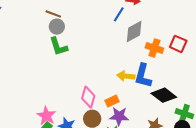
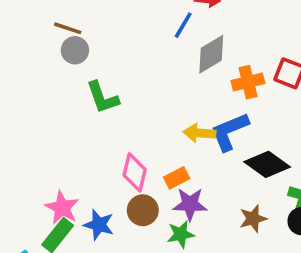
green L-shape: (58, 47) -> (102, 97), moved
orange cross: (154, 48) -> (248, 82), turned -30
blue L-shape: (143, 76) -> (230, 131), turned 55

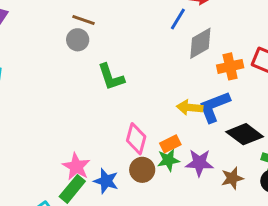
gray circle: (75, 50) -> (78, 40), moved
purple star: (190, 204) -> (199, 163), moved
green star: (181, 234) -> (168, 160), moved

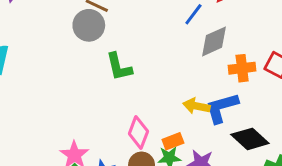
gray circle: (78, 40) -> (89, 25), size x1.4

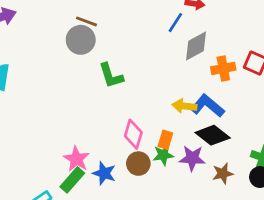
blue L-shape: (222, 108) -> (208, 106), turned 60
black diamond: (250, 139) -> (213, 135), moved
orange rectangle: (173, 141) -> (165, 140), turned -48

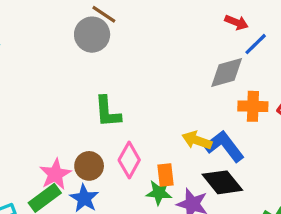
blue line: (175, 23) -> (256, 44), moved
green L-shape: (111, 76) -> (108, 112), moved
orange rectangle: (165, 140) -> (166, 175), turned -36
brown circle: (138, 164) -> (89, 166), moved

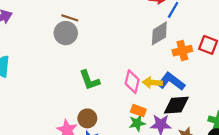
pink diamond: (129, 160) -> (132, 82), moved
orange rectangle: (166, 175) -> (138, 111), turned -48
black diamond: (222, 182) -> (176, 105), turned -40

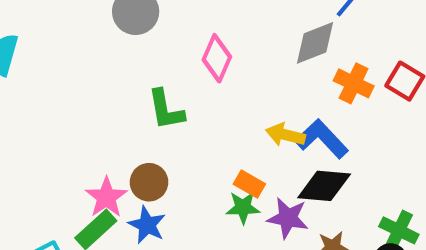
orange cross: (182, 51) -> (354, 83), turned 30
pink diamond: (132, 82) -> (217, 58), moved

